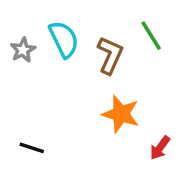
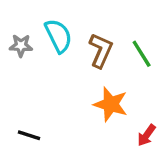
green line: (151, 36) -> (142, 54), moved
gray star: (23, 50) -> (21, 46), turned 30

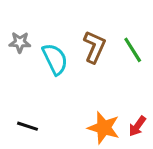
cyan semicircle: (58, 36) -> (55, 59), moved
orange star: (111, 104) -> (104, 128), moved

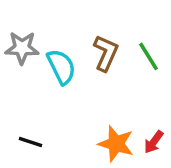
gray star: (20, 42) -> (22, 48), size x1.4

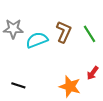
cyan semicircle: (61, 67) -> (37, 40), turned -85
red arrow: (154, 142) -> (93, 73), moved

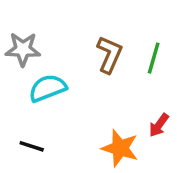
green line: (90, 34) -> (154, 58), turned 48
cyan semicircle: (37, 40) -> (48, 88), moved

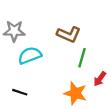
brown L-shape: (109, 54) -> (69, 34), turned 90
green line: (154, 58) -> (82, 58), moved

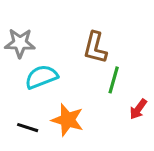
brown L-shape: (69, 34) -> (95, 48), turned 80
orange star: (75, 93) -> (68, 120), moved

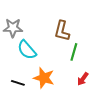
cyan semicircle: (41, 77) -> (27, 50), turned -110
red arrow: (138, 109) -> (83, 79), moved

